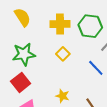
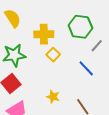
yellow cross: (60, 24) -> (44, 34), moved

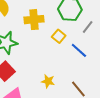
yellow square: (53, 55) -> (59, 36), moved

